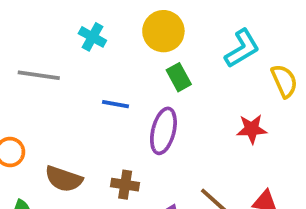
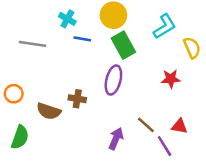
green rectangle: (179, 77) -> (123, 45), size x1.5
blue line: (115, 104) -> (82, 39), moved
brown cross: (125, 185) -> (77, 99), moved

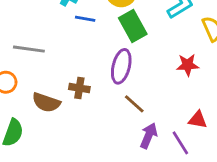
gray line: (32, 44) -> (29, 49), moved
brown line: (146, 125) -> (134, 104), moved
purple arrow: (116, 139) -> (149, 136), moved

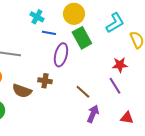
purple ellipse: (121, 66) -> (61, 55), moved
red triangle: (198, 120) -> (127, 118), moved
purple line: (180, 143) -> (115, 86), moved

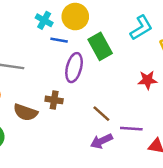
yellow circle: (74, 14) -> (75, 17), moved
purple line: (115, 86) -> (131, 129), moved, turned -54
purple arrow: (93, 114) -> (101, 141), moved, turned -138

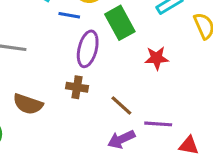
red star: (147, 80) -> (157, 58), moved
brown cross: (54, 100) -> (77, 87), moved

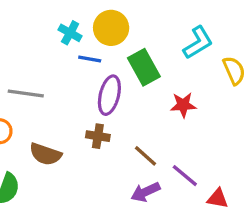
purple line: (158, 124) -> (185, 176), turned 36

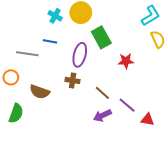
cyan L-shape: (198, 43) -> (151, 16), moved
blue line: (90, 59) -> (50, 41), moved

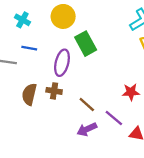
cyan cross: (55, 16) -> (22, 20), moved
red star: (126, 61) -> (131, 92), moved
brown semicircle: (40, 92) -> (29, 94), moved, turned 84

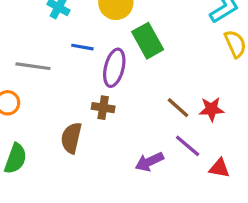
blue line: (29, 48) -> (82, 47), moved
brown semicircle: (29, 94) -> (71, 138), moved
brown line: (87, 104) -> (178, 108), moved

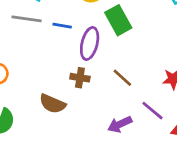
gray line: (33, 66) -> (27, 19), moved
brown line: (178, 108) -> (122, 78), moved
brown semicircle: (71, 138) -> (53, 104), turned -80

